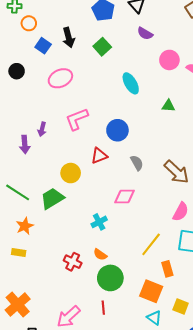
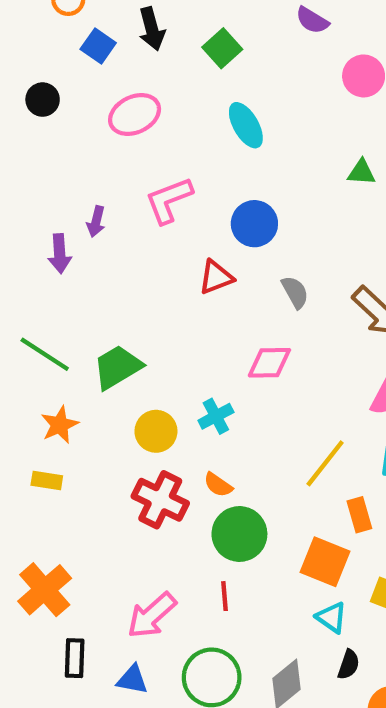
cyan ellipse: (131, 83) -> (246, 125), moved
yellow circle: (71, 173) -> (156, 431), moved
red cross: (73, 262) -> (160, 500), size x1.4

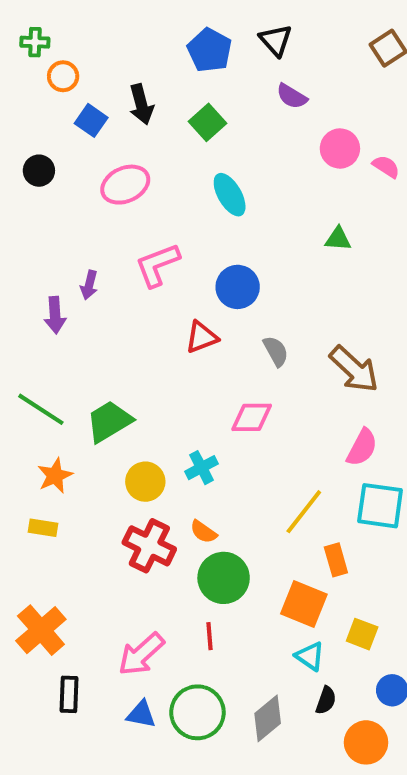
blue triangle: (132, 680) -> (141, 714), moved

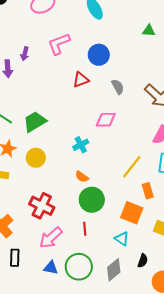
yellow circle: (145, 482) -> (36, 158), moved
red cross: (149, 546) -> (42, 206), moved
cyan triangle: (310, 656) -> (122, 239), moved

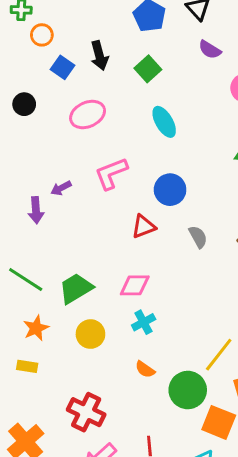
purple arrow: (25, 54) -> (61, 188), turned 48
pink diamond: (106, 120) -> (135, 285), moved
yellow circle: (36, 158) -> (90, 334), moved
green circle: (92, 200) -> (188, 390), moved

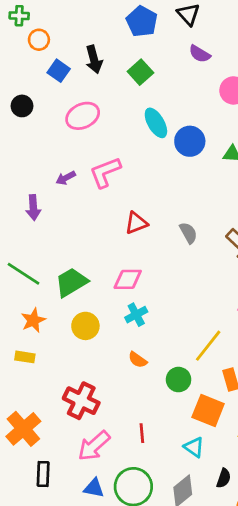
purple arrow: (61, 188) -> (66, 178), moved
blue circle: (170, 190) -> (190, 141), moved
green circle: (188, 390) -> (179, 380), size x0.7

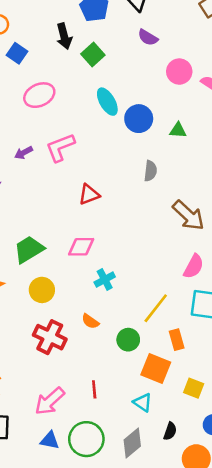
black arrow: (94, 59) -> (64, 36), moved
gray semicircle: (188, 233) -> (150, 171), moved, turned 36
cyan cross: (136, 315) -> (105, 279), moved
red cross: (81, 401) -> (50, 337), moved

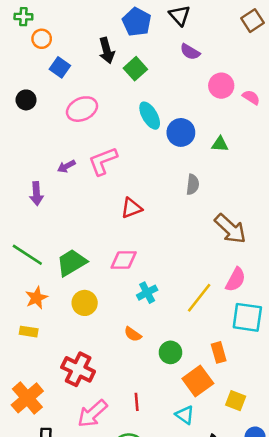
yellow line: (156, 308) -> (199, 298), moved
red cross: (50, 337) -> (78, 369), moved
orange square: (156, 368) -> (198, 381), turned 32

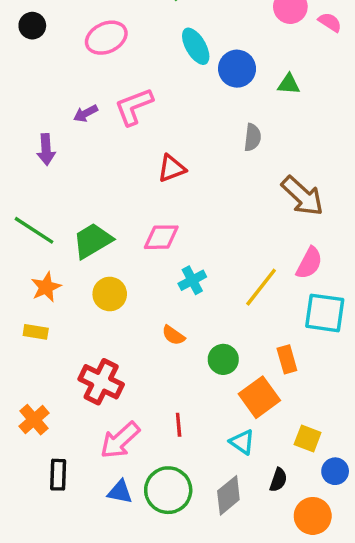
orange cross: (27, 398) -> (34, 420), size x0.7
yellow square: (236, 401) -> (308, 439), moved

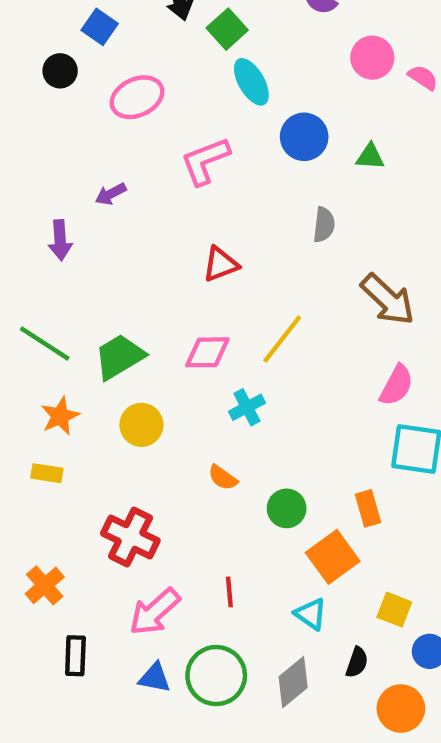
black circle: (32, 26) -> (60, 71), moved
cyan ellipse: (196, 46) -> (251, 82), moved
pink L-shape: (134, 106) -> (205, 161), moved
yellow line: (261, 287) -> (282, 339), moved

